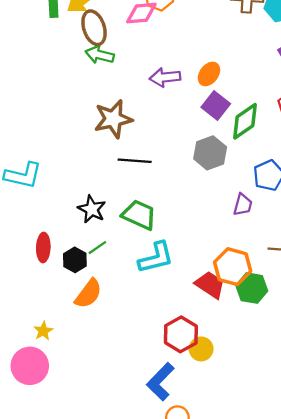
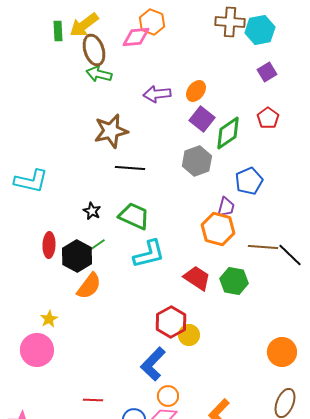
black star: (92, 209) -> (92, 211), size x0.7
black hexagon: (75, 260) -> (77, 256), size x1.4
orange hexagon: (233, 267) -> (218, 229), moved

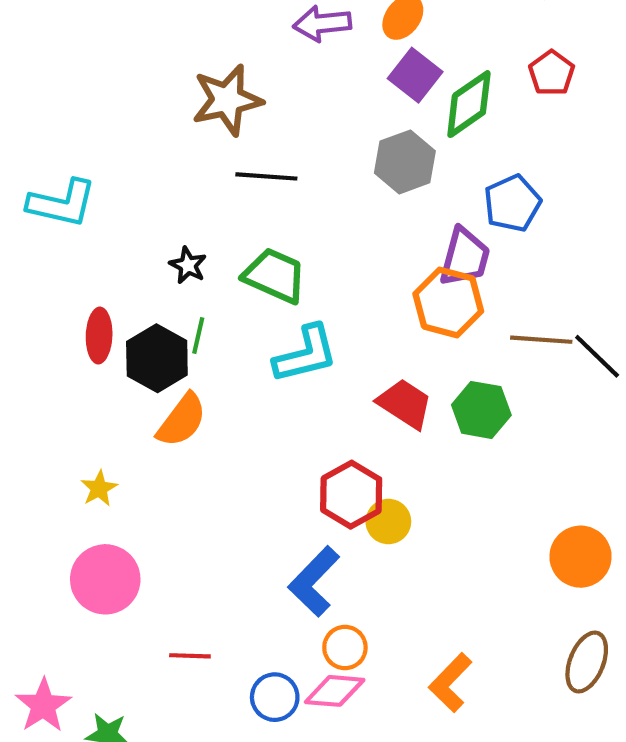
purple trapezoid: (226, 207) -> (465, 257), size x1.4
green line: (97, 245) -> (198, 336), turned -42
pink circle: (37, 350) -> (105, 579), moved

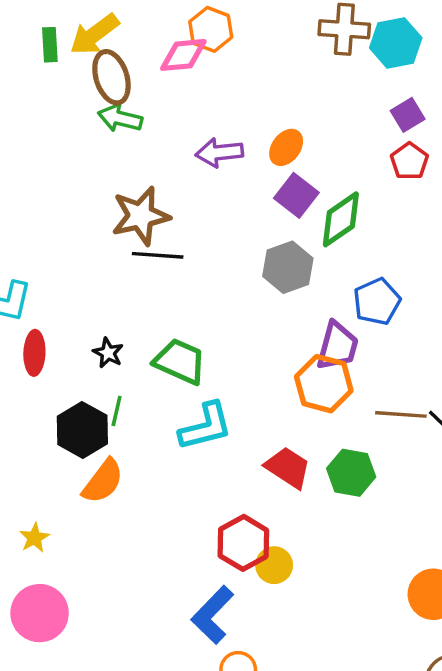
red pentagon: (552, 73) -> (409, 161), moved
black line: (266, 176) -> (158, 255), moved
red ellipse: (99, 336) -> (34, 353), moved

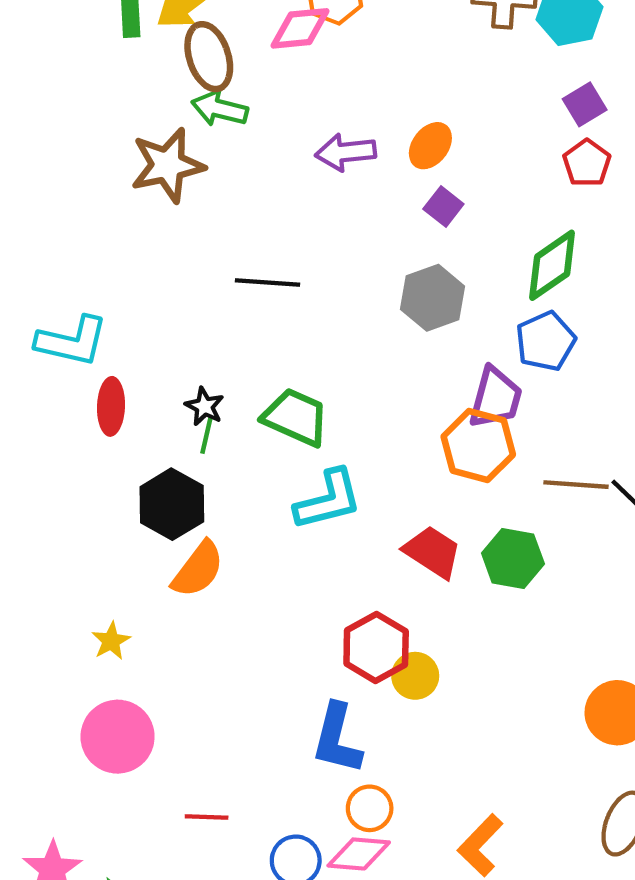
purple square: (296, 195) -> (443, 207), size x0.7
brown star: (141, 216) -> (168, 165), moved
green diamond: (341, 219) -> (552, 265), moved
green line: (117, 411) -> (207, 435), moved
blue L-shape: (212, 615) -> (337, 739), turned -30

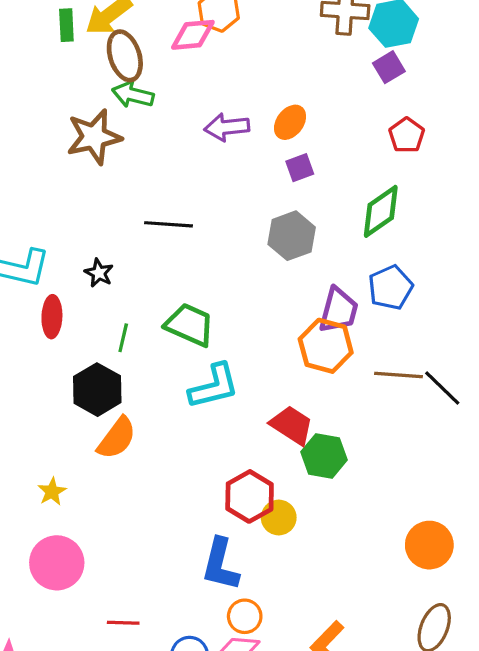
purple square: (585, 104) -> (389, 67), moved
purple square: (443, 207) -> (300, 168), turned 32
blue pentagon: (546, 341) -> (390, 287), moved
black star: (204, 406) -> (99, 273), moved
green hexagon: (513, 558) -> (324, 456), moved

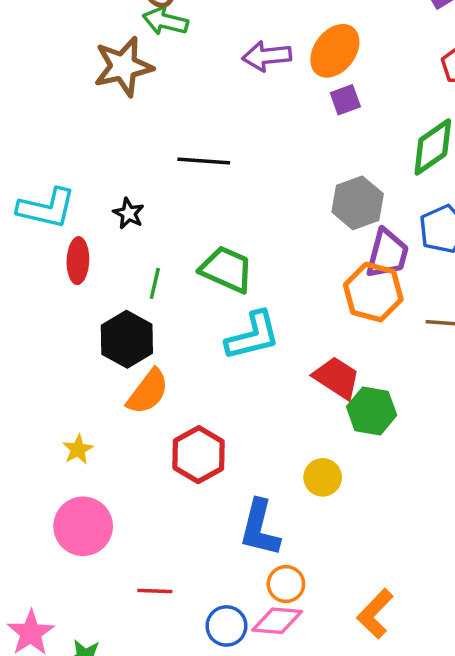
orange ellipse: (290, 122) -> (335, 51), size x1.4
gray hexagon: (292, 236) -> (358, 203), moved
red hexagon: (250, 496) -> (199, 455), moved

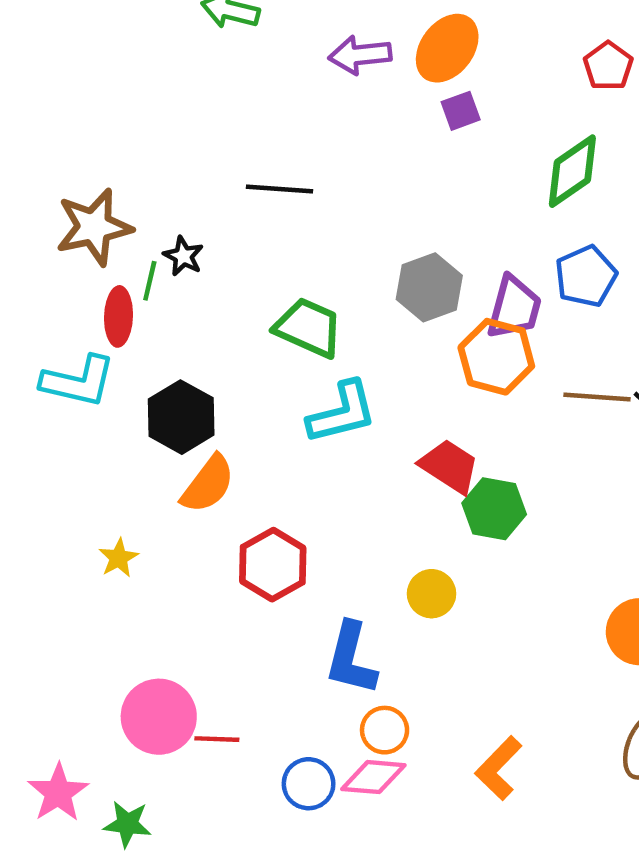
brown star: (123, 67) -> (94, 227), moved
gray hexagon: (358, 203) -> (429, 287), moved
cyan L-shape: (46, 208) -> (78, 381), moved
green line: (155, 283) -> (150, 281), moved
pink circle: (83, 526) -> (159, 717), moved

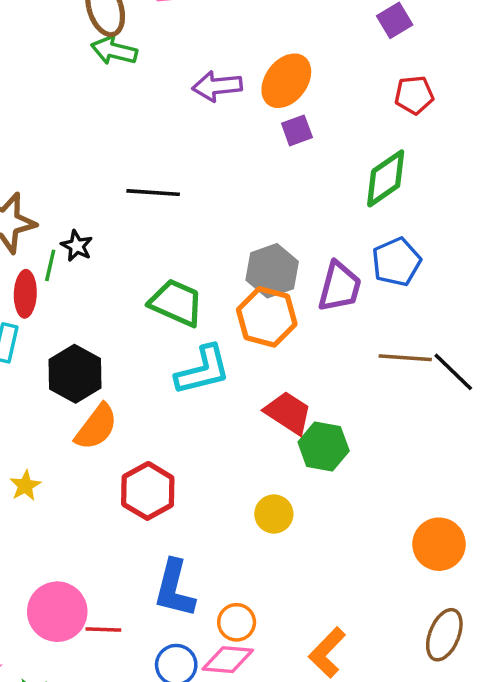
red pentagon: (608, 66) -> (414, 95), turned 30
orange hexagon: (496, 357) -> (267, 317), moved
blue L-shape: (351, 659) -> (174, 589), moved

